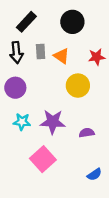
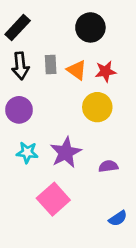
black rectangle: (26, 22) -> (18, 27), moved
red star: (97, 57) -> (106, 71), moved
purple star: (53, 122) -> (66, 152), turned -30

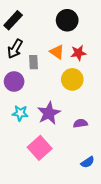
gray rectangle: (51, 65) -> (33, 62), moved
black arrow: (20, 66) -> (15, 49), turned 36

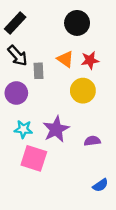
black arrow: (15, 49) -> (18, 56), turned -72
pink square: (40, 148) -> (34, 158), moved, turned -30

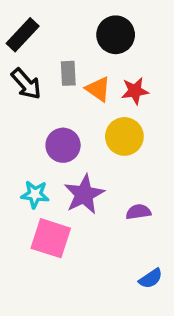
gray rectangle: (39, 71) -> (68, 73), moved
purple circle: (16, 93) -> (63, 145), moved

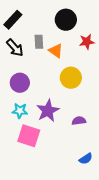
red star: (135, 91) -> (87, 42), moved
purple circle: (63, 145) -> (20, 83), moved

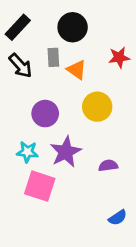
black circle: (66, 20) -> (73, 27), moved
purple circle: (20, 83) -> (45, 114), moved

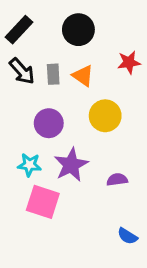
gray rectangle: (53, 57) -> (53, 74), moved
blue semicircle: (118, 218) -> (127, 236), turned 66

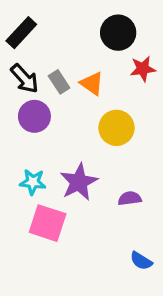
black circle: (78, 30) -> (118, 33), moved
gray rectangle: (53, 74) -> (59, 82), turned -30
purple circle: (49, 123) -> (34, 116), moved

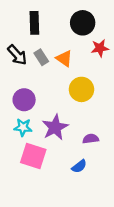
black rectangle: (21, 33) -> (34, 23), moved, turned -45
purple circle: (34, 116) -> (24, 100), moved
blue semicircle: (141, 261) -> (79, 166), moved, turned -70

